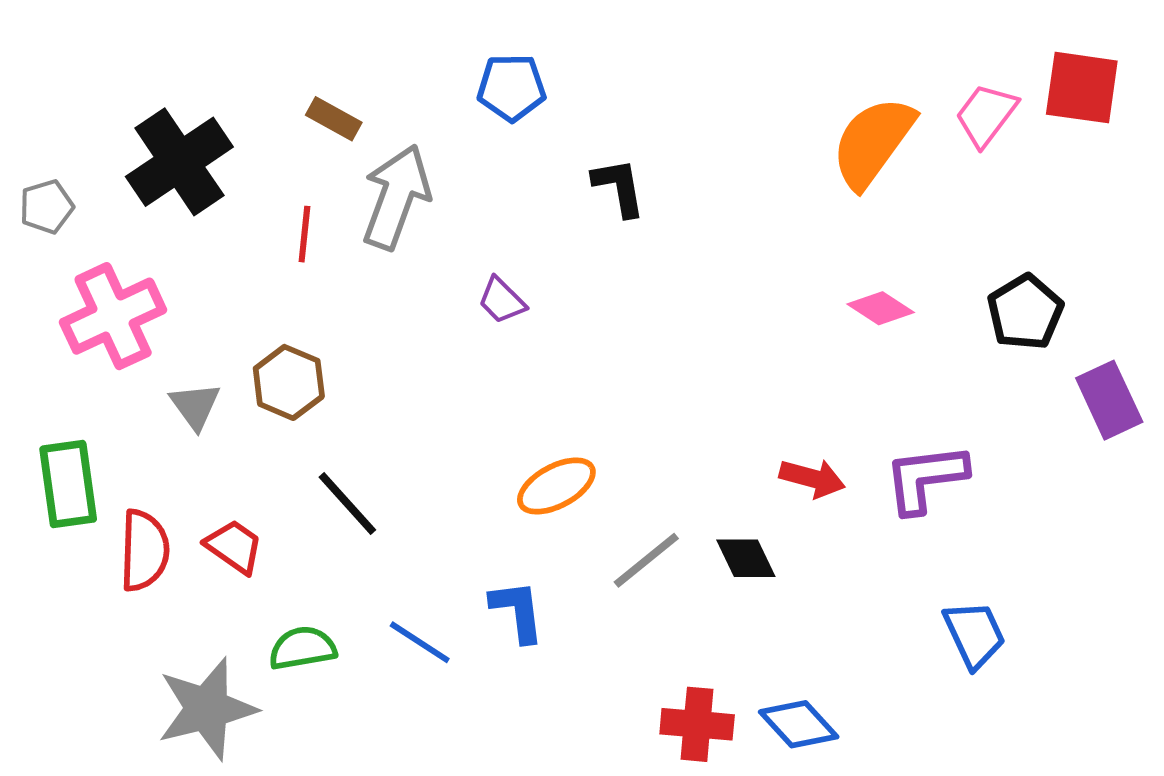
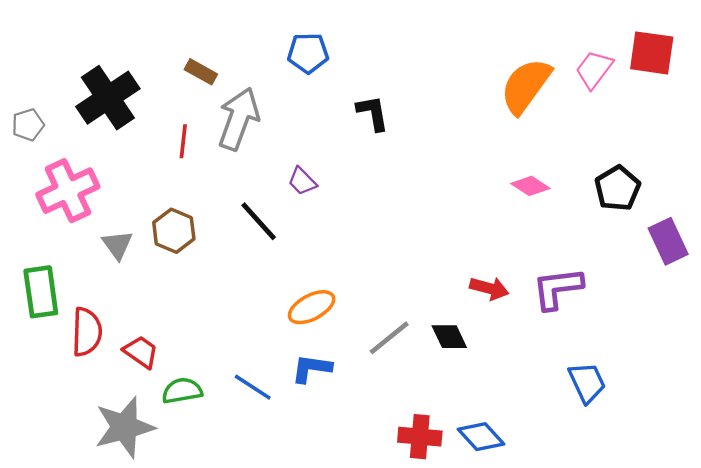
orange ellipse: (556, 486) -> (312, 307), moved
black line: (347, 504) -> (259, 221), moved
red trapezoid: (234, 547) -> (141, 352), moved
blue L-shape: (517, 611) -> (312, 368), turned -75

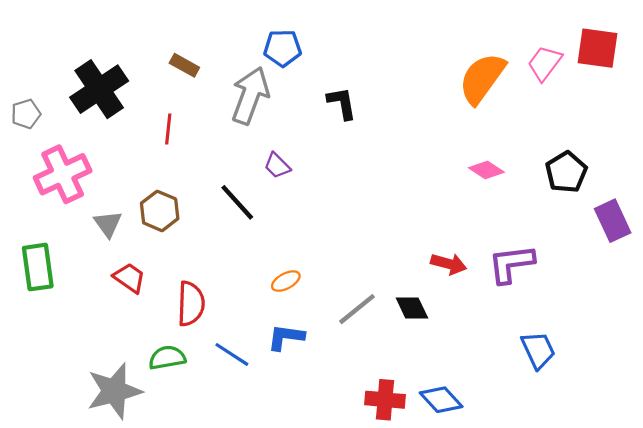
gray arrow: (239, 119) -> (250, 96), moved
orange ellipse: (312, 307) -> (286, 281), size x0.7
red semicircle: (87, 332) -> (191, 304), moved
red trapezoid: (141, 352) -> (129, 278), moved

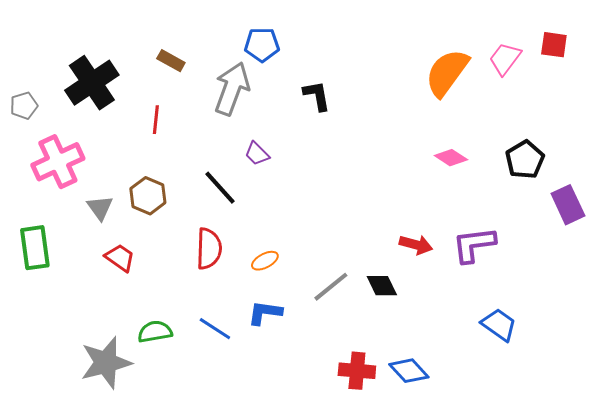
red square: (597, 48) -> (554, 45), size x0.7
red semicircle: (191, 304) -> (209, 249), moved
blue trapezoid: (538, 350) -> (499, 325), turned -30

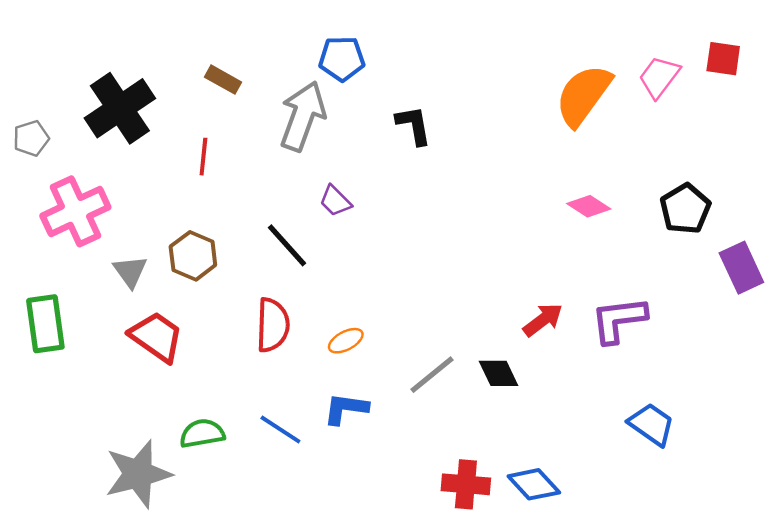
red arrow: (416, 245) -> (543, 320), turned -52
red trapezoid: (120, 258) -> (156, 337), size x1.4

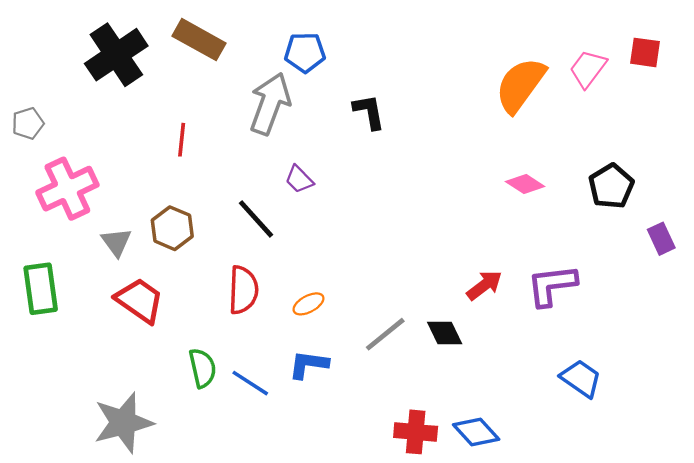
brown rectangle: (223, 80) -> (199, 40), moved, size x1.6
black cross: (120, 108) -> (116, 55), moved
purple rectangle: (741, 268) -> (661, 239), size x0.7
green semicircle: (202, 433) -> (202, 368), moved, turned 87

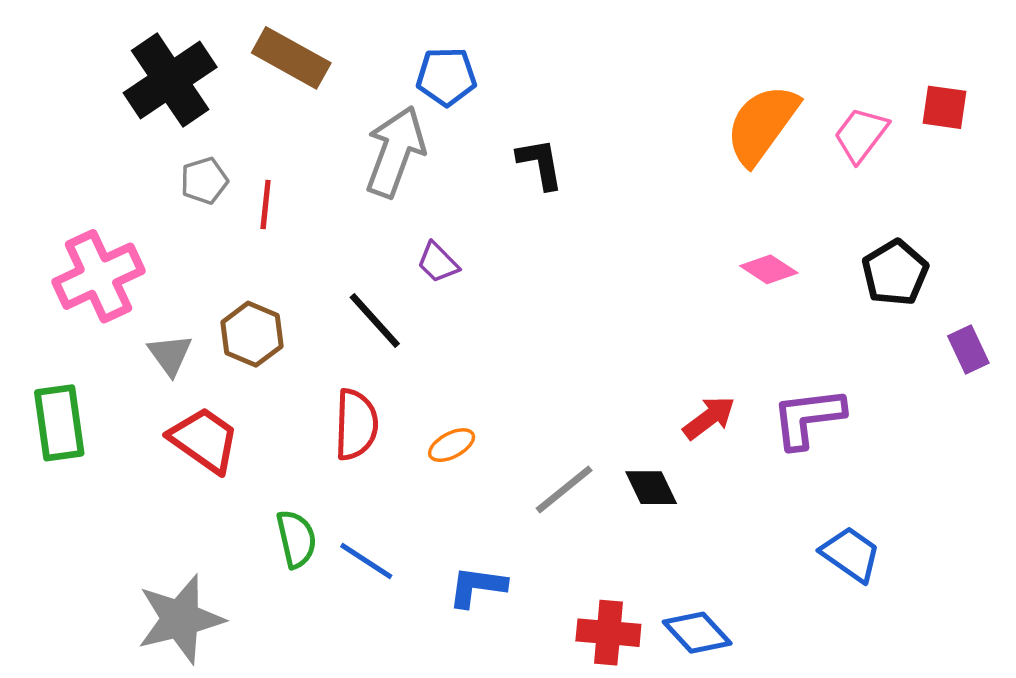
red square: (645, 52) -> (944, 107), moved
pink trapezoid: (588, 69) -> (861, 135), moved
gray pentagon: (28, 123) -> (204, 181), moved
blue L-shape: (308, 364) -> (477, 587), moved

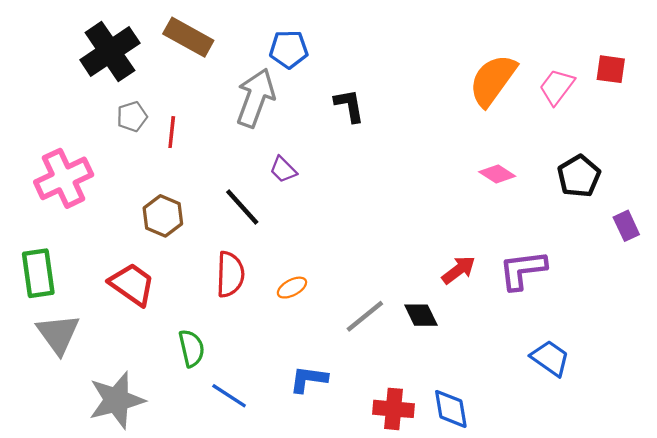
gray triangle: (170, 355) -> (58, 334), moved, size x1.5
blue line: (366, 561) -> (229, 396), moved
blue diamond: (697, 633) -> (451, 409), turned 33

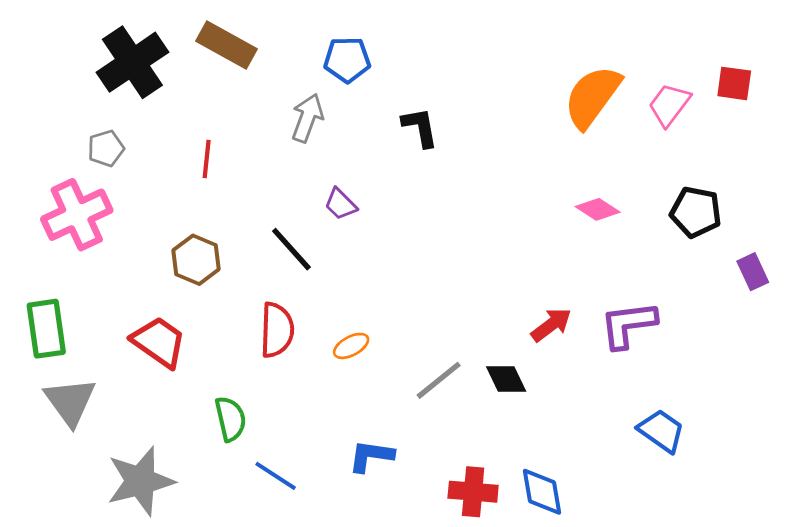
gray arrow: (256, 98) -> (307, 118), size x0.7
gray pentagon: (132, 117) -> (106, 148), moved
black pentagon: (579, 176) -> (696, 212), turned -30

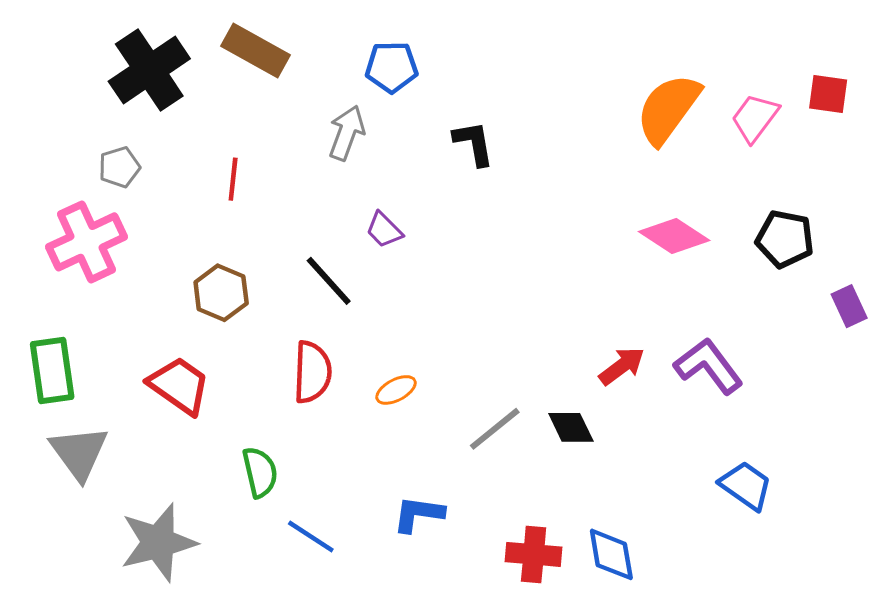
pink diamond: (598, 209) -> (674, 236), size x1.4
purple L-shape: (628, 325) -> (709, 366), turned 60

